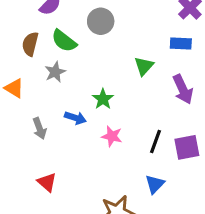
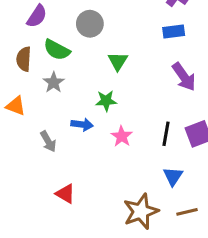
green triangle: (144, 66) -> (118, 61), moved
green star: (103, 99) -> (106, 101), turned -30
pink star: (112, 136) -> (122, 136), turned 30

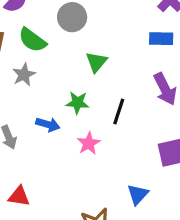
black line: (166, 134) -> (119, 112), moved
red triangle: (65, 194) -> (19, 196), turned -30

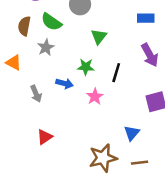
red triangle: (19, 196) -> (45, 137), turned -42

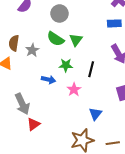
green semicircle: (51, 22) -> (56, 39), moved
brown semicircle: (24, 26) -> (14, 43), moved
gray arrow: (36, 94) -> (22, 104), moved, size x1.5
blue triangle: (132, 133) -> (95, 114), moved

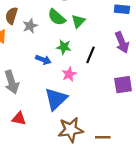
blue triangle: (95, 114) -> (56, 99), moved, size x1.6
red triangle: (33, 124) -> (19, 118), moved, turned 40

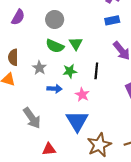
gray star: (30, 26) -> (39, 68), moved

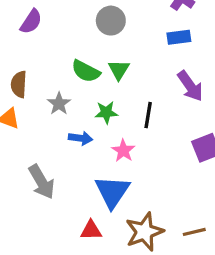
gray circle: (55, 19) -> (111, 21), moved
red triangle: (49, 149) -> (91, 230), moved

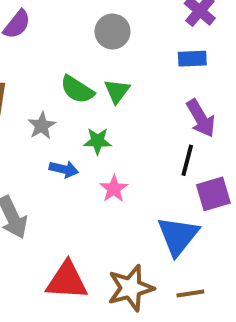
black line: (148, 115) -> (187, 160), moved
blue triangle: (112, 192) -> (178, 236), moved
red triangle: (91, 230) -> (67, 281), size x1.6

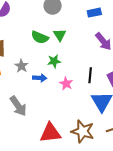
gray star: (42, 126) -> (21, 66), moved
black line: (187, 160) -> (90, 75), moved
brown star: (131, 288) -> (83, 131), turned -30

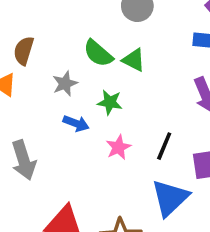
green triangle: (60, 35) -> (134, 60), turned -48
gray star: (21, 66) -> (65, 84), moved

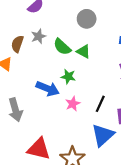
gray star: (65, 84) -> (38, 36), moved
blue arrow: (76, 123) -> (48, 89), size x1.5

